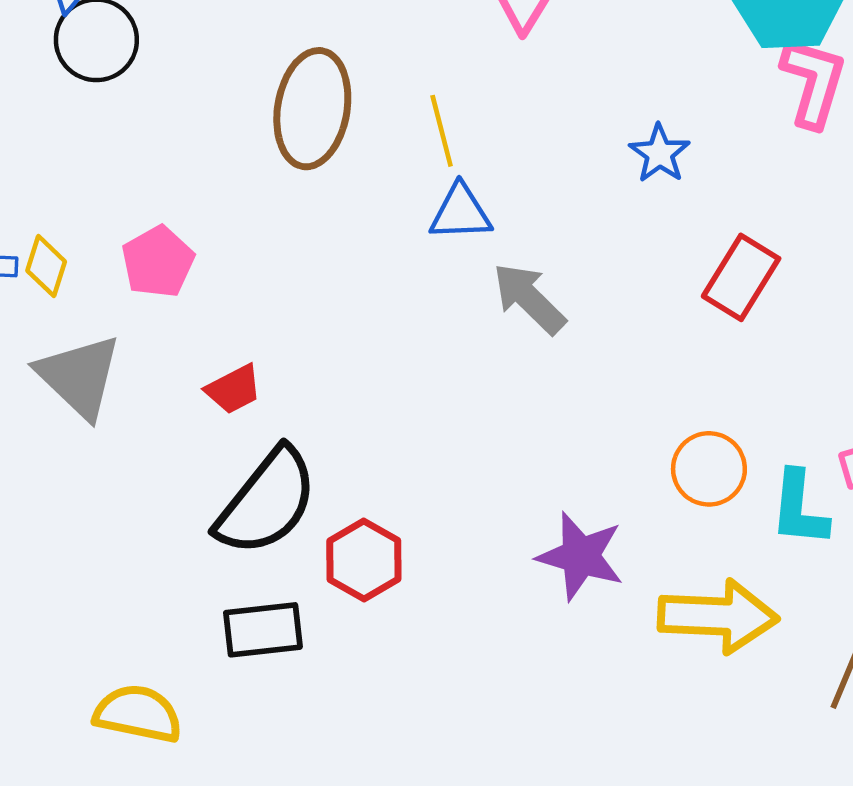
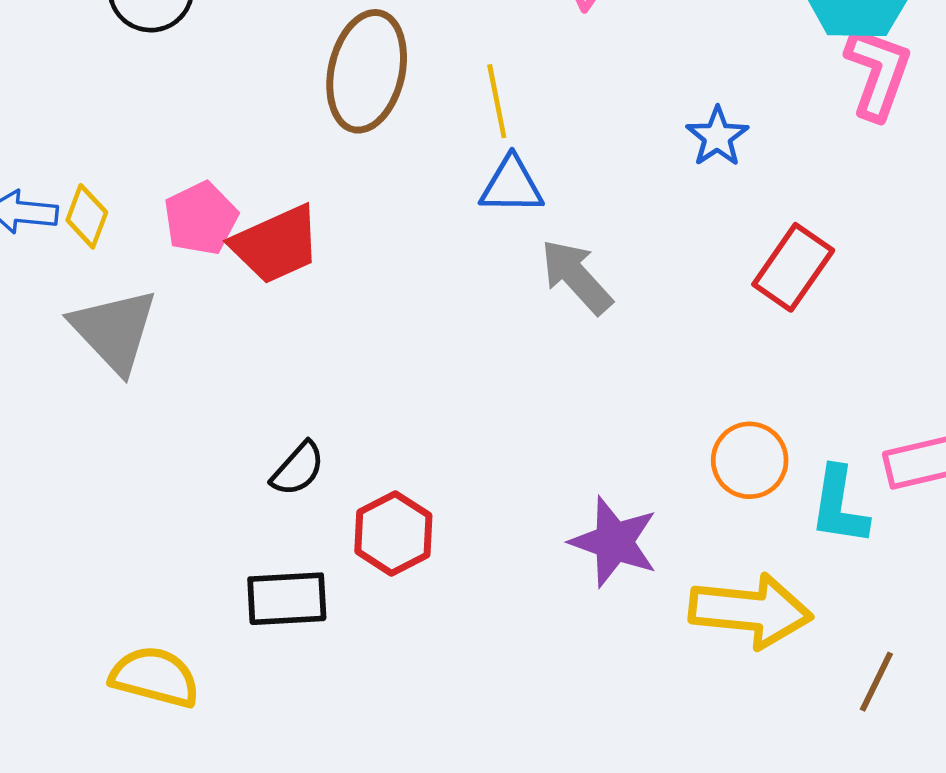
red trapezoid: (234, 389) -> (276, 244), moved, size x1.6
black semicircle: (267, 502) -> (298, 469), size x0.5

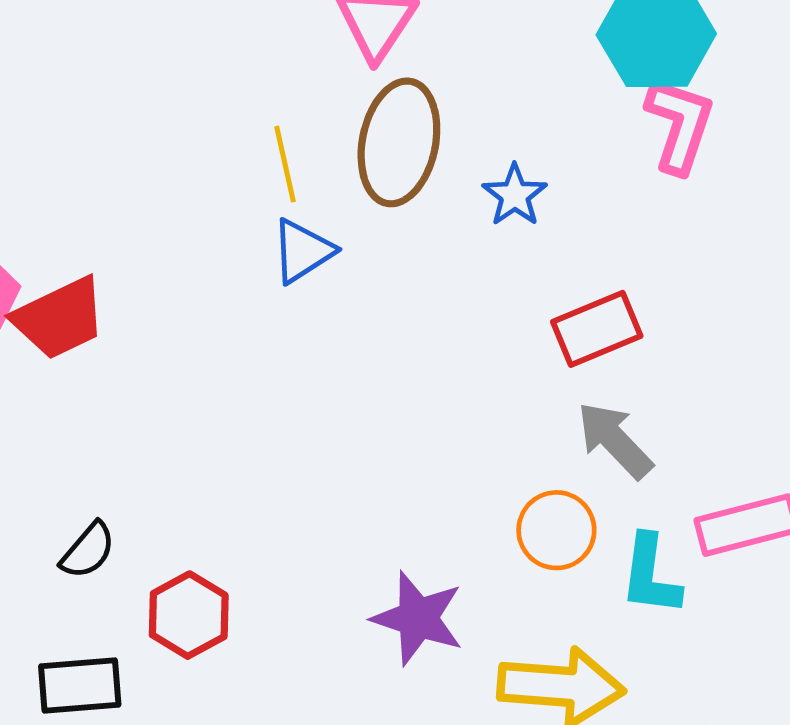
brown ellipse: (367, 71) -> (399, 142), moved
blue triangle: (512, 185) -> (302, 251), turned -32
red rectangle: (793, 267) -> (597, 329), turned 34
gray arrow: (576, 277) -> (615, 440), moved

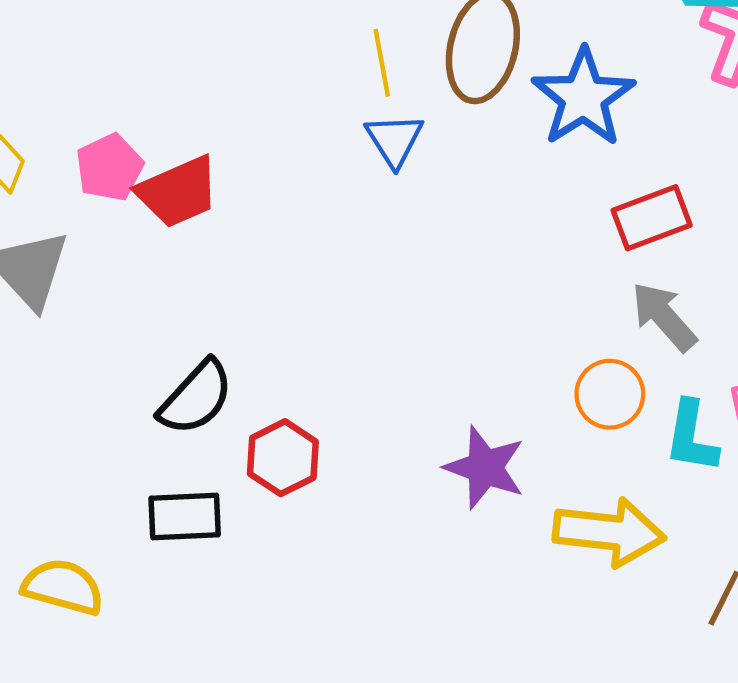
blue star: (515, 195) -> (583, 97), size x1.8
blue triangle: (302, 251) -> (394, 140), turned -32
black semicircle: (88, 550) -> (196, 398), size x1.5

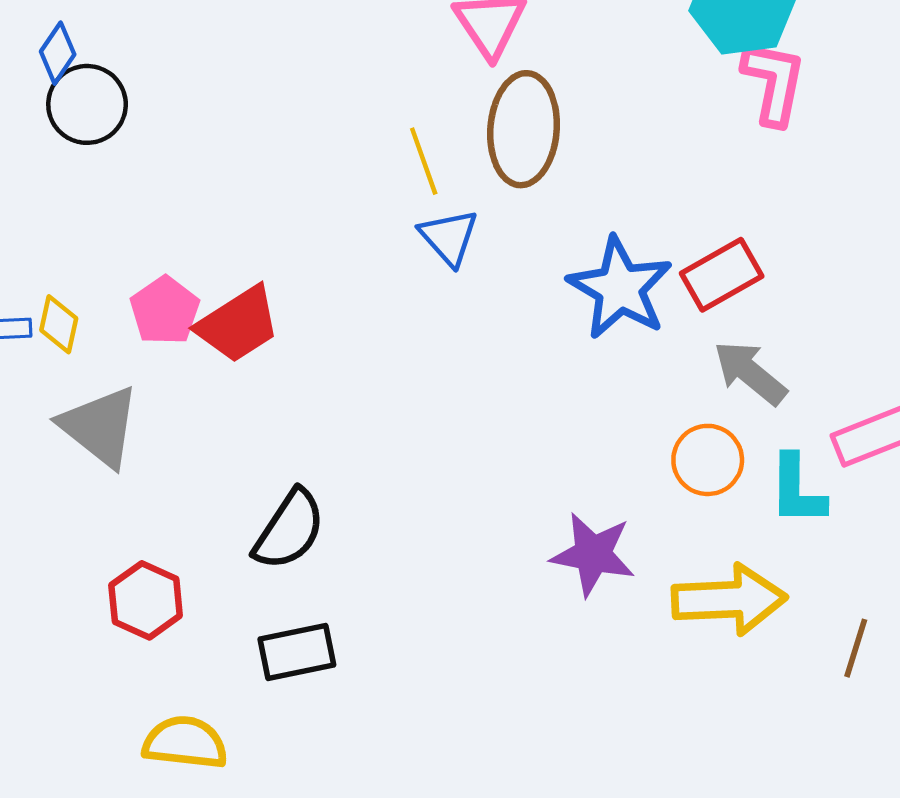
blue star: (583, 97) -> (620, 288), moved
red hexagon: (283, 458) -> (146, 600), moved

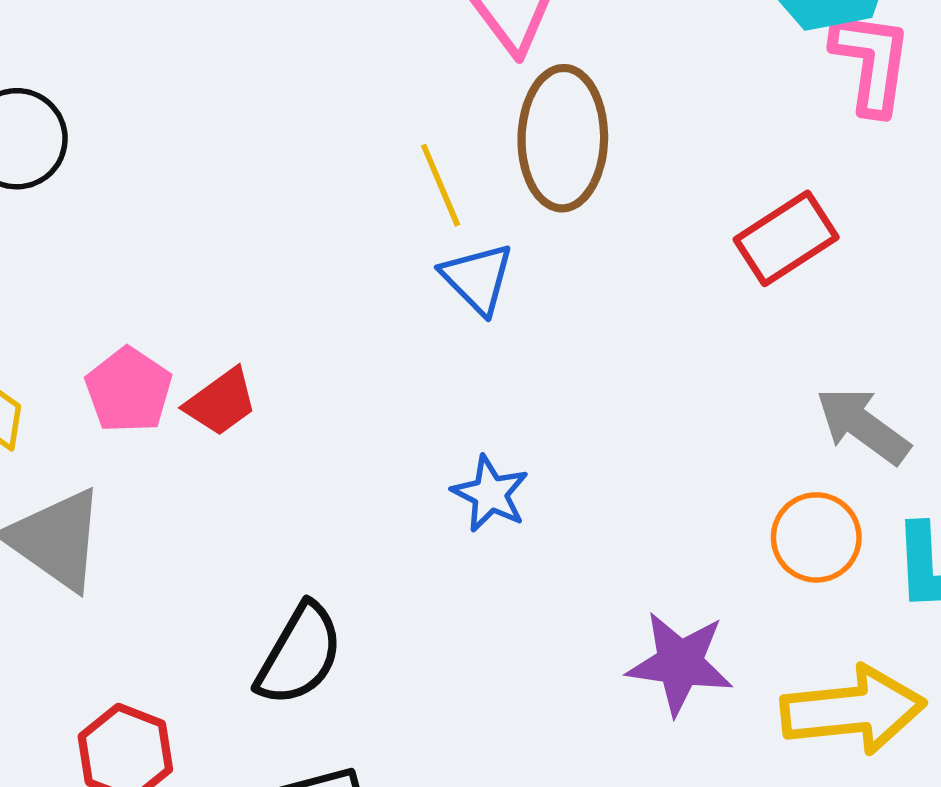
red rectangle: (722, 275) -> (786, 238), moved
blue star: (620, 288) -> (490, 494), moved, size x0.6
red trapezoid: (238, 324) -> (221, 402), size x0.7

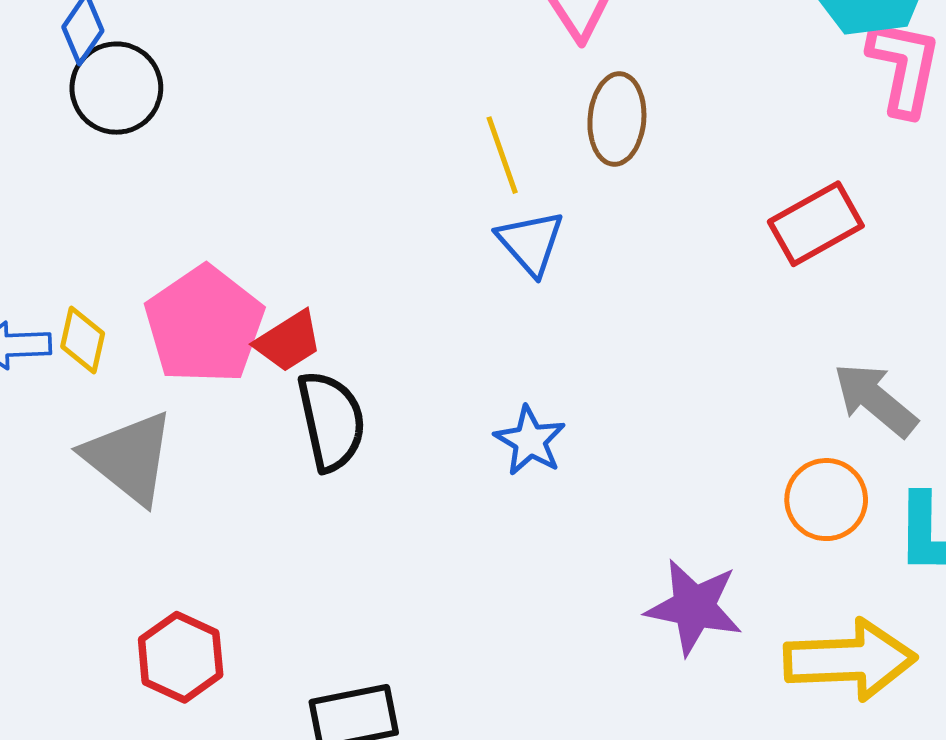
brown ellipse: (563, 138) -> (617, 119), size x0.7
pink pentagon: (129, 390) -> (204, 325), size x1.5
black semicircle: (300, 655) -> (331, 421), moved, turned -46

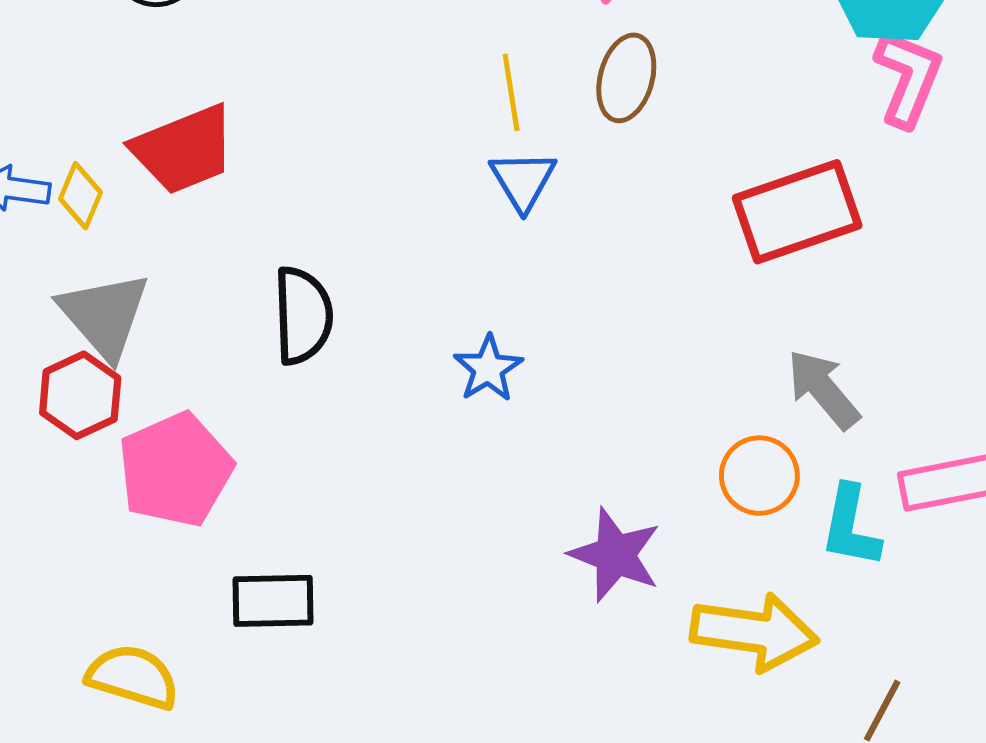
red rectangle: (816, 224) -> (797, 212), size x1.4
pink pentagon: (204, 325) -> (175, 470), moved
red trapezoid: (288, 341) -> (184, 150), moved, size x1.6
red hexagon: (181, 657) -> (80, 395), moved

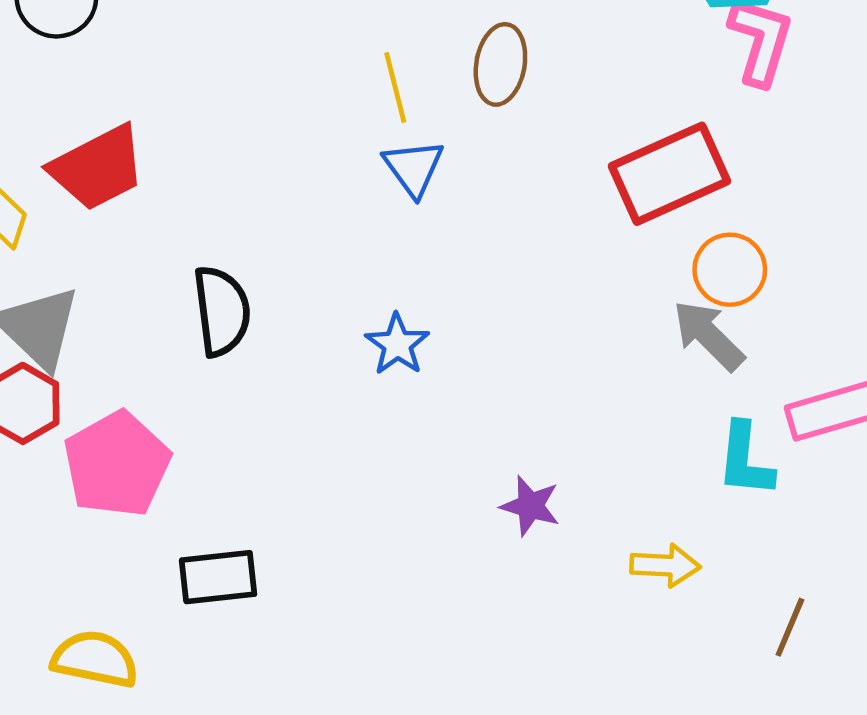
orange circle: (759, 476) -> (730, 270), moved
purple star: (615, 555) -> (530, 506), size x0.7
yellow arrow: (754, 632) -> (665, 565), size x0.6

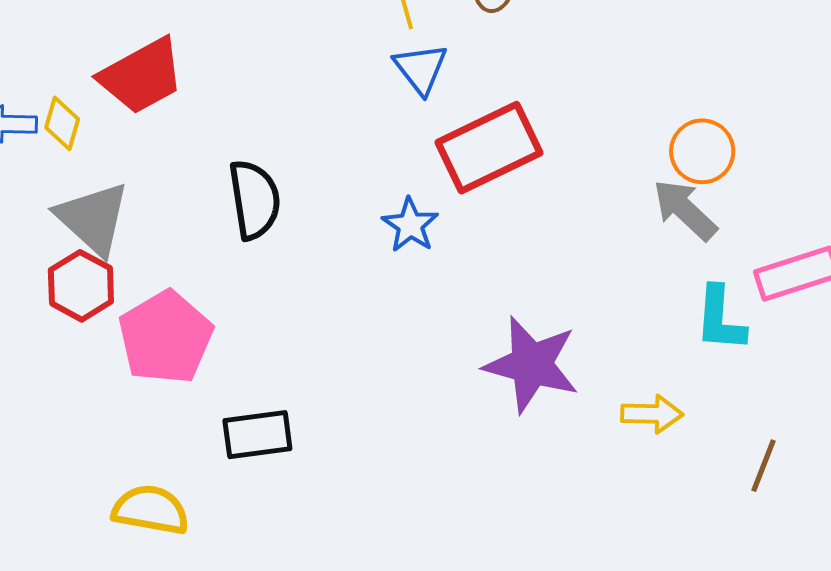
red rectangle: (669, 174) -> (489, 148), moved
purple star: (530, 506) -> (531, 364), size x1.8

